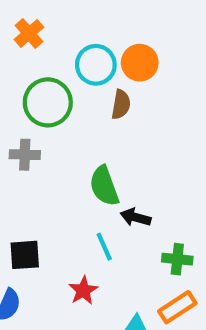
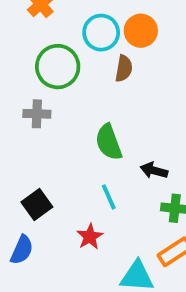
black arrow: (136, 217) -> (154, 170), moved
black square: (25, 255) -> (37, 204), turned -32

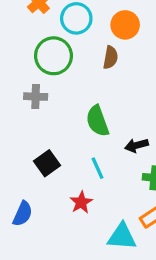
cyan circle: (101, 33) -> (76, 18), moved
black arrow: (154, 170) -> (137, 145), turned -30
black square: (37, 204) -> (47, 163), moved

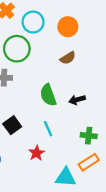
brown semicircle: (110, 57) -> (68, 58), moved, turned 49
black arrow: (137, 145) -> (77, 100), moved

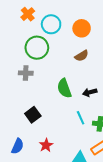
cyan line: (48, 129) -> (81, 118), moved
red star: (37, 153) -> (46, 145), moved

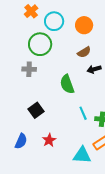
black arrow: (90, 92) -> (94, 69), moved

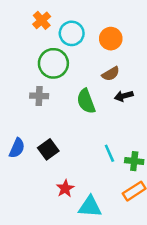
green semicircle: (67, 84) -> (86, 101), moved
blue semicircle: (21, 141) -> (17, 148), moved
cyan triangle: (82, 155) -> (90, 207), moved

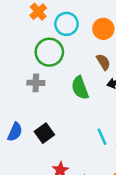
brown semicircle: (111, 74) -> (103, 62), turned -91

